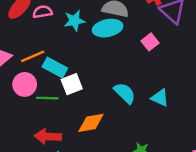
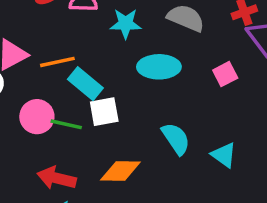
cyan ellipse: (108, 28) -> (159, 67), moved
pink circle: (25, 84) -> (37, 117), moved

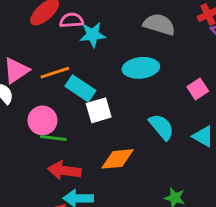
cyan star: (126, 24) -> (93, 35), moved
pink square: (225, 74) -> (198, 89), moved
green line: (66, 124) -> (53, 138), moved

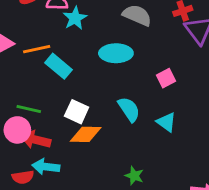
cyan star: (93, 35) -> (75, 18), turned -30
white square: (99, 110) -> (77, 112), moved, turned 35
pink circle: (42, 120) -> (17, 130), moved

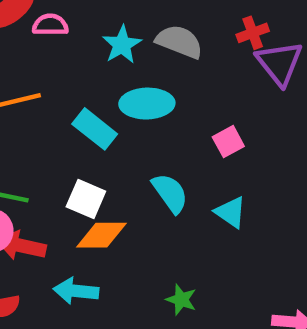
cyan star: (75, 18) -> (122, 45), moved
cyan rectangle: (59, 66) -> (95, 129), moved
cyan arrow: (46, 167) -> (76, 291), moved

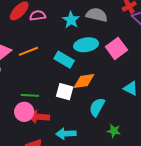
pink square: (228, 142) -> (116, 48), moved, size x1.5
cyan semicircle: (170, 193) -> (97, 107), moved, turned -108
orange diamond: (101, 235) -> (84, 81), moved

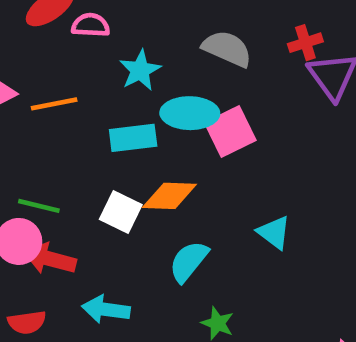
cyan star: (71, 20) -> (140, 70), moved
pink square: (116, 48) -> (230, 131), moved
cyan rectangle: (64, 60) -> (133, 138), turned -48

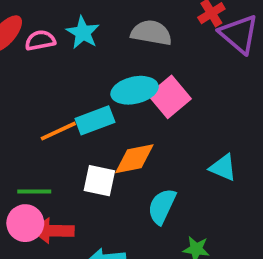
cyan star: (140, 70) -> (83, 33), moved
orange line: (54, 104) -> (58, 131), moved

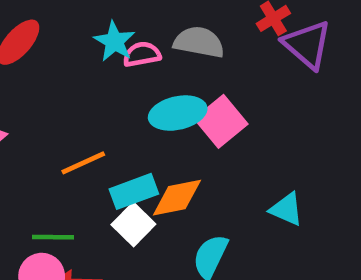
pink semicircle: (40, 40) -> (142, 54), moved
cyan rectangle: (95, 120) -> (134, 191), moved
white square: (99, 181) -> (133, 224), turned 32

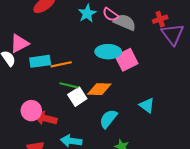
pink semicircle: (142, 54) -> (111, 15), moved, turned -147
cyan rectangle: (134, 191) -> (40, 61), moved
green line: (53, 237) -> (69, 85), moved

